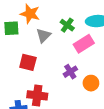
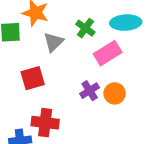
red square: (28, 62) -> (33, 78), turned -30
orange circle: (91, 83) -> (115, 93), moved

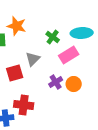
gray triangle: (53, 42) -> (33, 59), moved

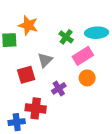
purple cross: (56, 82) -> (59, 88), moved
orange circle: (74, 84) -> (87, 78), moved

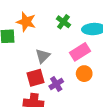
green cross: (66, 37) -> (63, 22), moved
red square: (26, 75) -> (35, 78), moved

